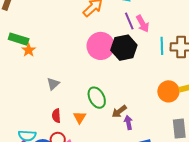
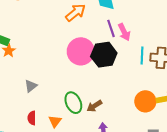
brown arrow: (119, 111) -> (94, 106), moved

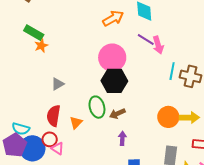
purple line: (111, 28) -> (146, 40), turned -48
black hexagon: (104, 55) -> (114, 81), moved
red semicircle: (32, 118) -> (54, 116), size x1.5

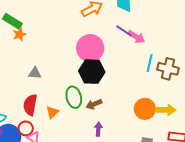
pink arrow: (158, 45) -> (136, 37), turned -42
gray triangle: (58, 84) -> (35, 73), turned 32

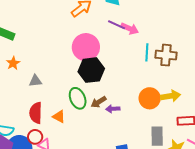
orange star: (19, 34) -> (13, 63), moved
orange triangle: (52, 112) -> (59, 117), turned -40
purple arrow: (98, 129) -> (113, 109), moved, turned -88

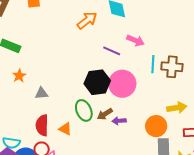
purple line: (117, 25) -> (112, 51), moved
pink circle: (86, 47) -> (122, 84), moved
orange circle: (150, 98) -> (156, 126), moved

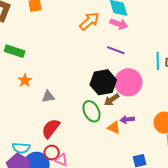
pink arrow: (135, 40) -> (119, 24), moved
brown arrow: (105, 114) -> (112, 100), moved
red semicircle: (42, 125) -> (51, 129), turned 40
orange triangle: (65, 129) -> (114, 128), moved

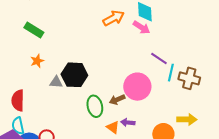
purple line: (116, 50) -> (159, 59), moved
black hexagon: (103, 82) -> (74, 75), moved
red semicircle: (51, 129) -> (18, 100), moved, turned -50
cyan semicircle: (21, 148) -> (18, 126), turned 60

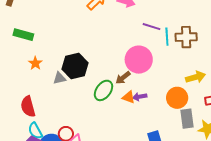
green ellipse: (95, 106) -> (104, 90), turned 65
orange triangle: (113, 127) -> (129, 97), moved

